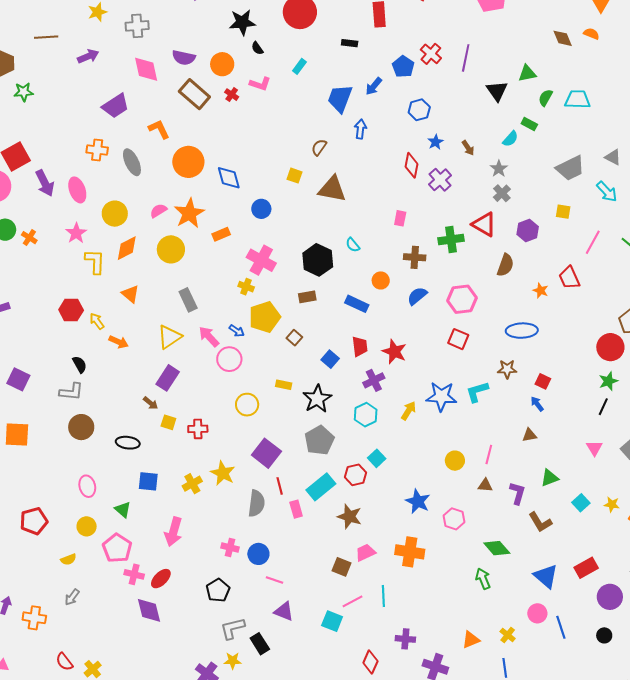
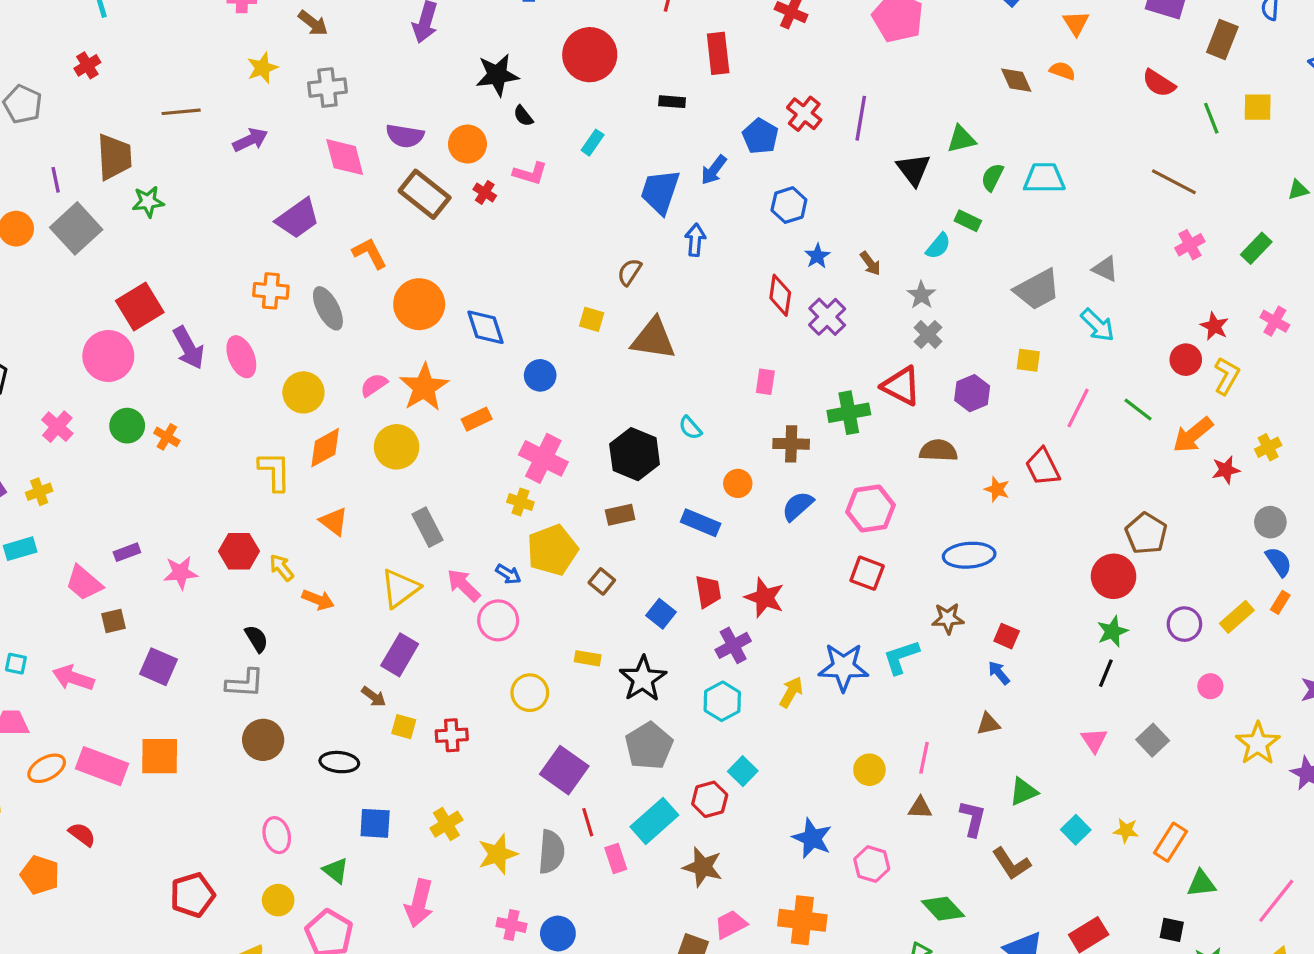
pink star: (76, 233) -> (181, 573), moved, turned 30
brown semicircle: (505, 265) -> (938, 451), turned -105
yellow star: (223, 473) -> (498, 854), moved, turned 30

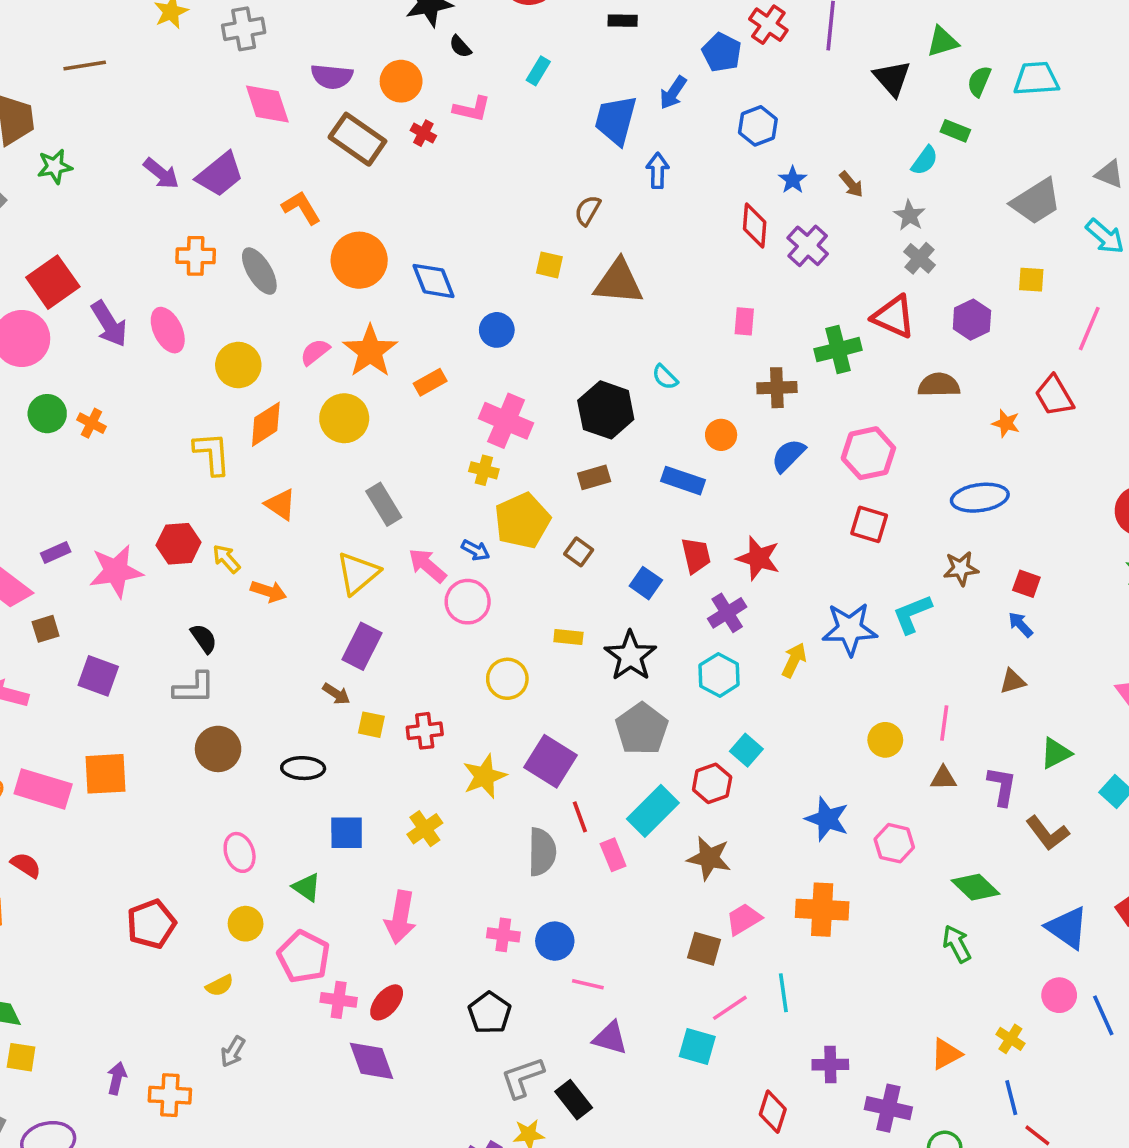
purple arrow: (250, 140) -> (161, 173), moved, turned 68
pink star: (181, 573) -> (116, 571), size x1.4
yellow star: (498, 854) -> (484, 776), moved

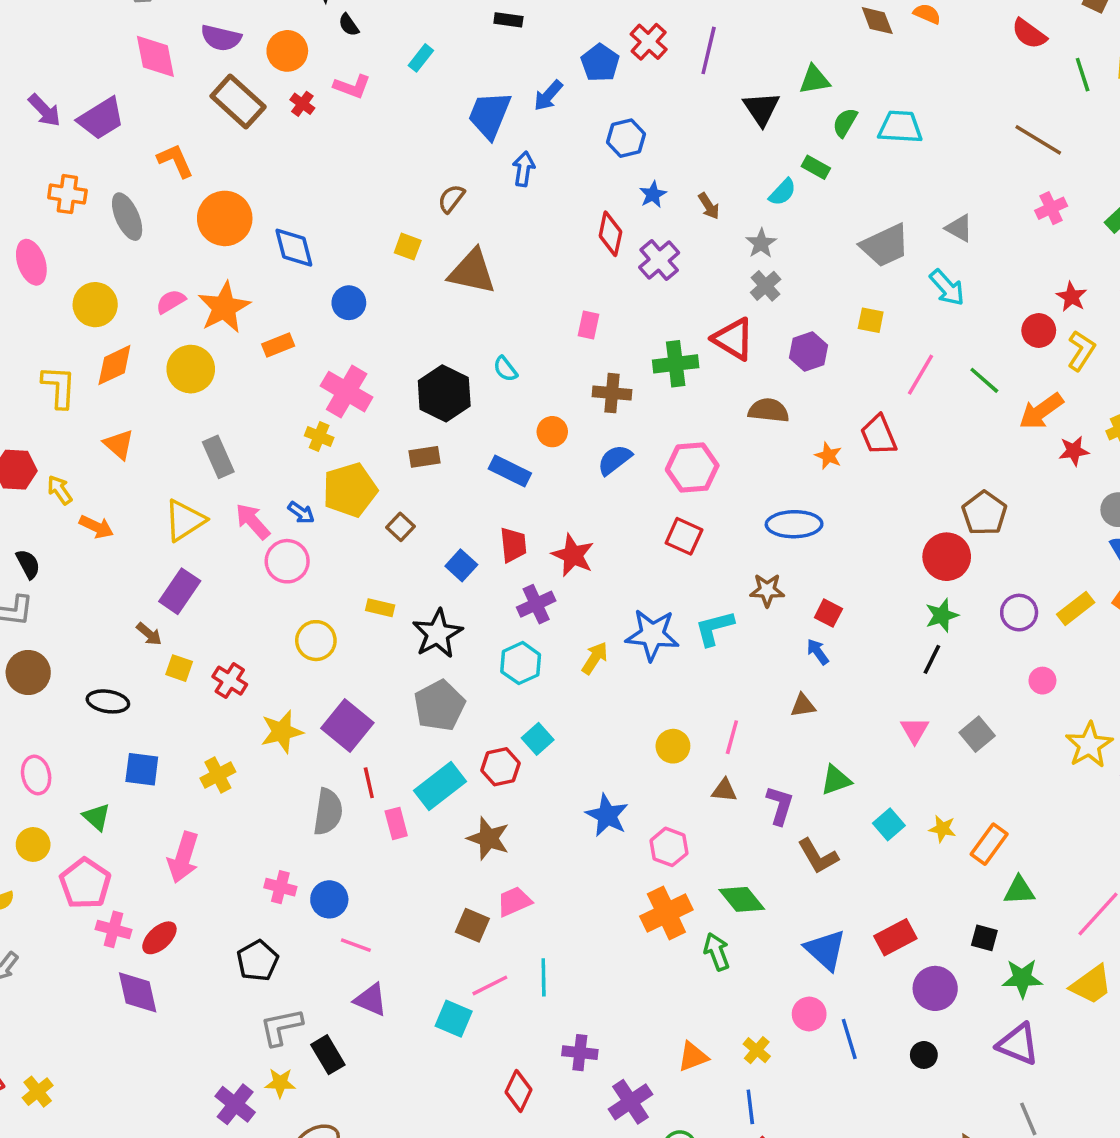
red cross: (425, 731) -> (230, 681), turned 32
orange cross: (822, 910) -> (666, 913), moved, turned -36
purple cross: (888, 1108) -> (630, 1102), turned 36

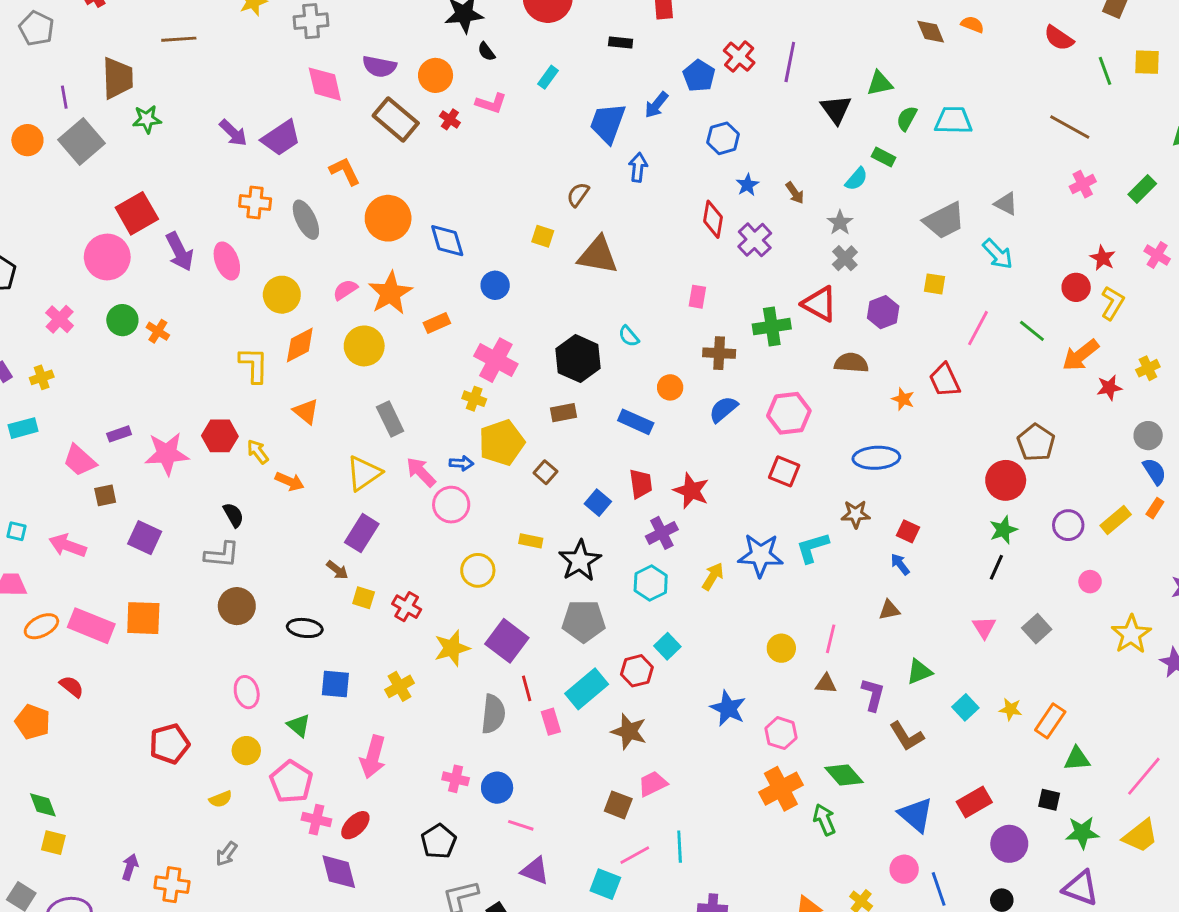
blue arrow: (301, 513) -> (461, 463), turned -30
gray pentagon: (439, 706) -> (584, 621), turned 30

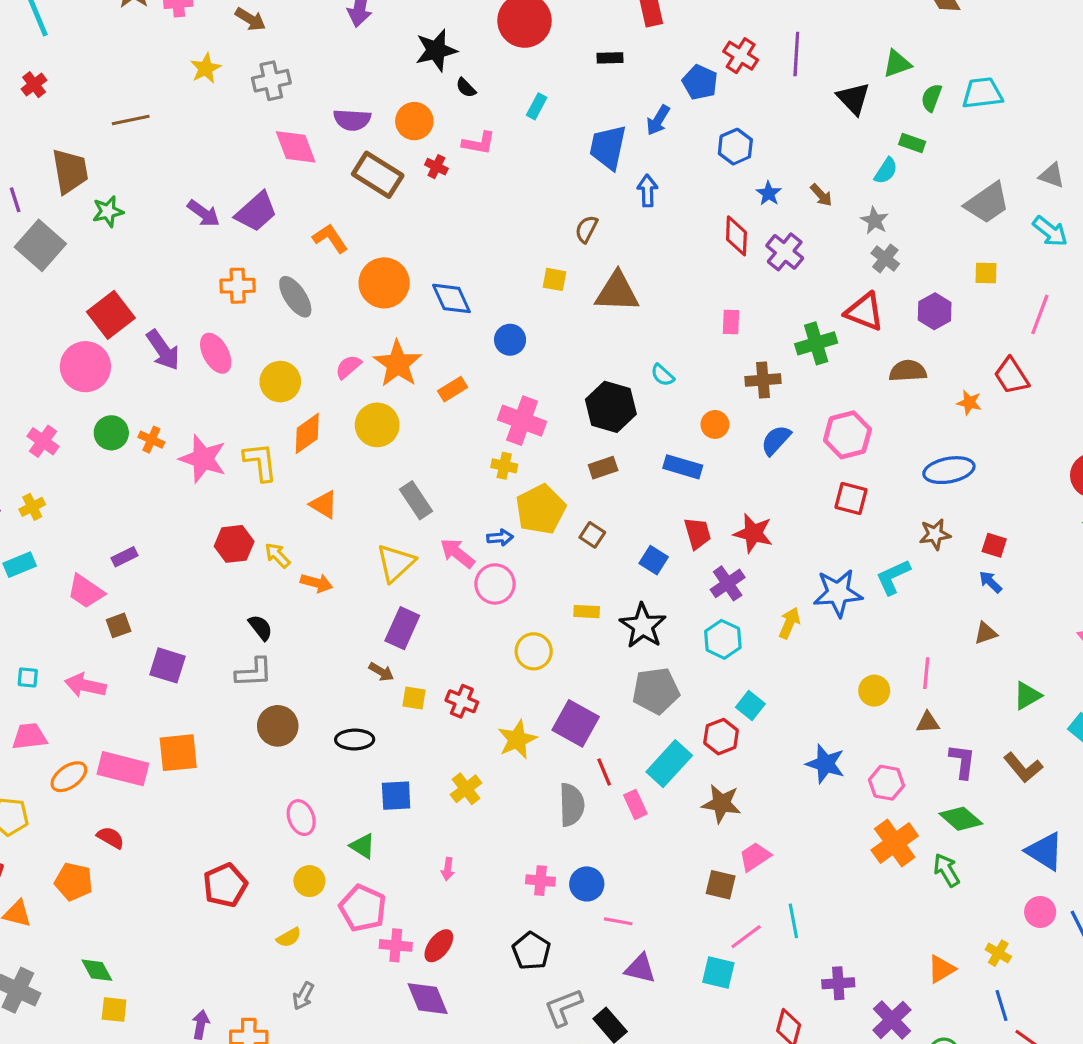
pink star: (167, 454) -> (203, 459), moved, turned 30
purple L-shape: (873, 695) -> (962, 761), moved
pink arrow: (373, 757) -> (448, 869), size x0.5

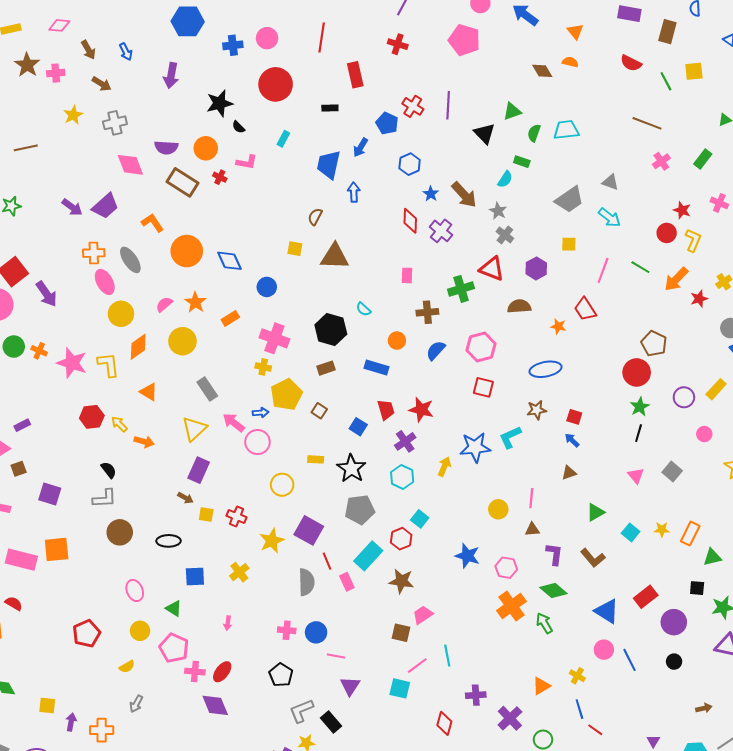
brown arrow: (821, 195) -> (464, 195), size x1.8
pink ellipse: (216, 353) -> (105, 282), moved
orange star: (398, 364) -> (195, 302), size x0.7
purple triangle: (640, 968) -> (350, 686), turned 50
yellow square: (114, 1010) -> (47, 706), moved

